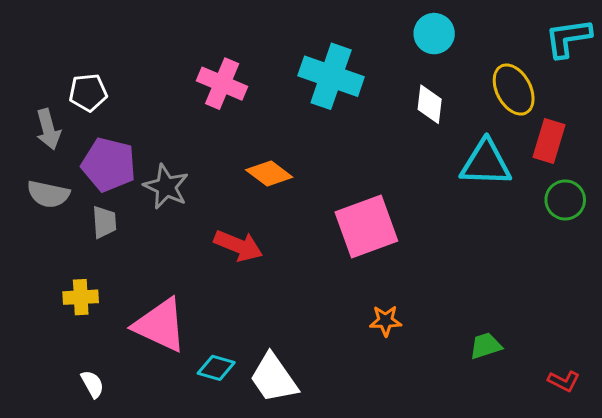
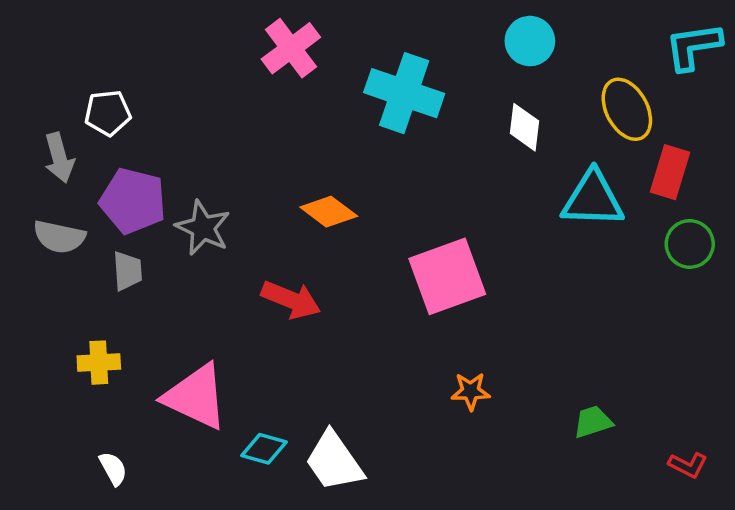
pink cross: (222, 84) -> (291, 48), moved, turned 30

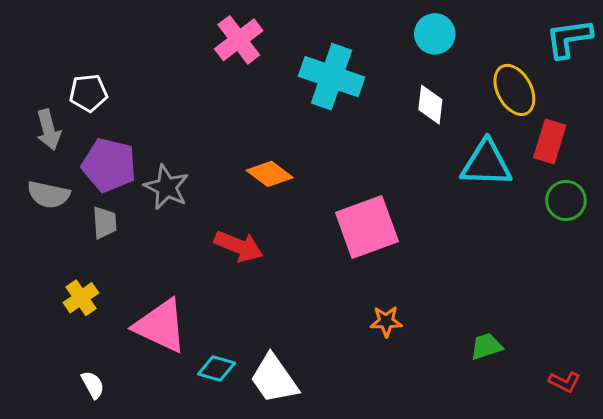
yellow cross: (99, 363) -> (81, 298), turned -32

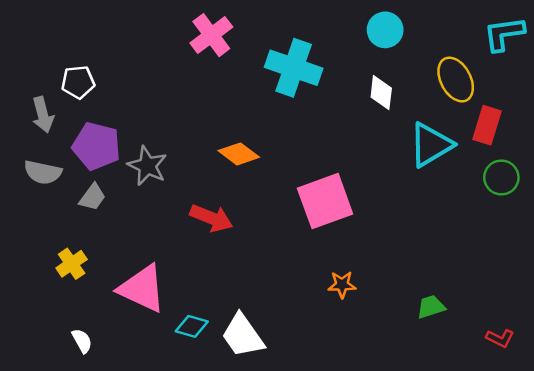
cyan triangle: (486, 164) -> (431, 145), turned -33
gray trapezoid: (105, 223) -> (92, 197), turned 40

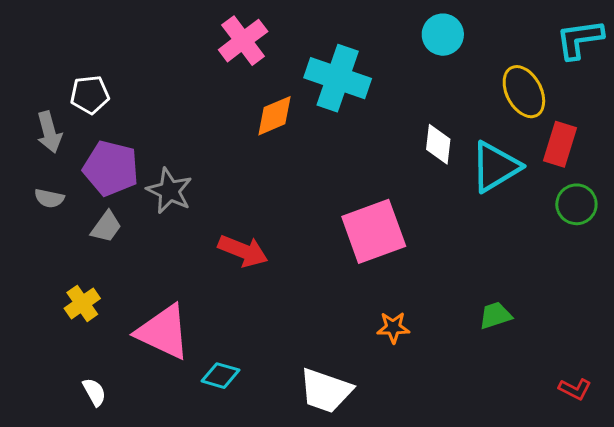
white diamond: (381, 93) -> (438, 144), moved
orange diamond: (239, 154) -> (275, 116), moved, turned -60
gray semicircle: (43, 172) -> (49, 198), size x0.7
green trapezoid: (431, 307) -> (495, 315), moved
white trapezoid: (243, 336) -> (326, 391), moved, turned -36

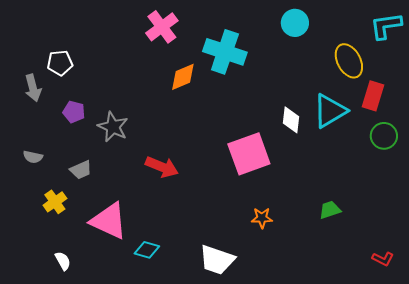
white diamond: (438, 144) -> (291, 120), moved
purple pentagon: (111, 168) -> (74, 112), size x0.6
gray semicircle: (49, 198) -> (33, 157), moved
gray trapezoid: (106, 227) -> (81, 170), moved, turned 30

